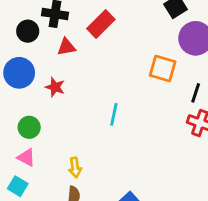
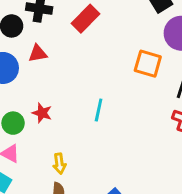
red triangle: (66, 47) -> (38, 53), moved
red star: (55, 87) -> (42, 113), moved

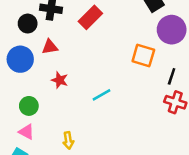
cyan line: (99, 110) -> (101, 95), turned 48
red star: (42, 113) -> (60, 80), moved

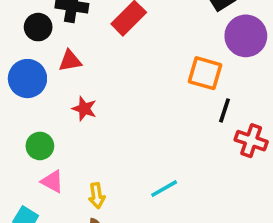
black line: (172, 76) -> (225, 110), moved
cyan line: (101, 95) -> (164, 189), moved
pink triangle: (26, 132) -> (52, 181), moved

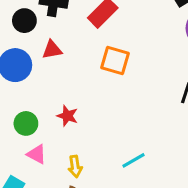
orange square: (205, 73) -> (115, 61), moved
red star: (84, 109) -> (67, 116), moved

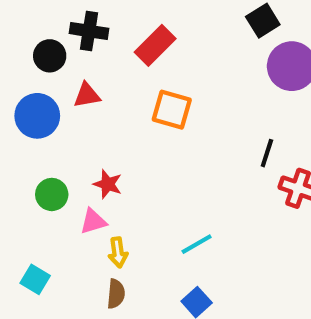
pink triangle: (37, 154) -> (93, 221), moved, turned -45

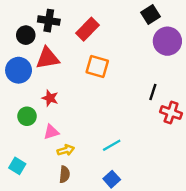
red triangle: (87, 95) -> (48, 58), size x1.5
red star: (108, 184) -> (50, 98), moved
yellow arrow: (118, 252) -> (66, 150), turned -98

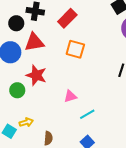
red star: (50, 98) -> (36, 75), size x1.5
pink triangle: (51, 132) -> (70, 96), moved
yellow arrow: (66, 150) -> (26, 122), moved

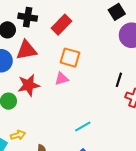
red star: (36, 75) -> (29, 85), turned -30
pink triangle: (70, 96) -> (62, 79), moved

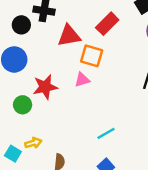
red rectangle: (62, 25) -> (107, 24), moved
red triangle: (26, 50) -> (69, 36), moved

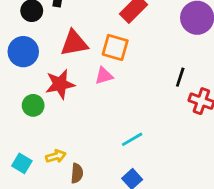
red triangle: (69, 36) -> (74, 43), moved
yellow arrow: (33, 143) -> (56, 156), moved

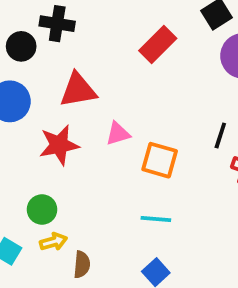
orange square: (115, 47) -> (160, 160), moved
green circle: (33, 105) -> (42, 209), moved
cyan line: (132, 139) -> (156, 219), turned 35

